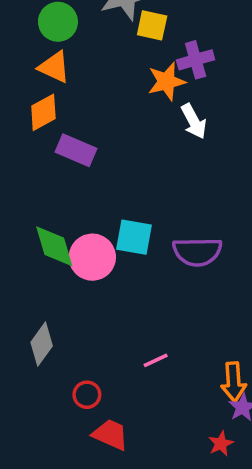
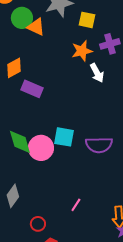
yellow square: (152, 25) -> (87, 20), moved
purple cross: (196, 60) -> (110, 44), moved
orange triangle: (54, 67) -> (36, 27), moved
pink line: (156, 360) -> (76, 205), turned -32

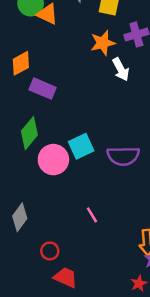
cyan square: (64, 137) -> (81, 146), turned -35
green diamond: (20, 142) -> (29, 133), moved, turned 56
pink line: (76, 205) -> (92, 215), moved, turned -64

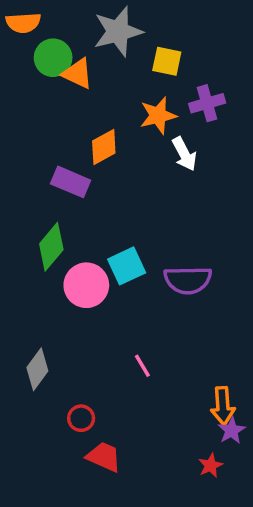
orange diamond: (21, 63) -> (104, 147), moved

